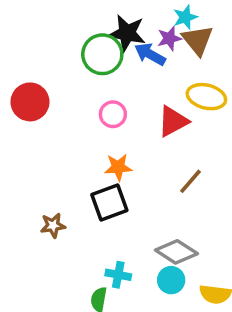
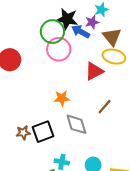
brown triangle: (198, 40) -> (112, 37), moved
pink circle: (113, 114) -> (59, 49), moved, size x1.5
black square: (109, 202) -> (43, 132), moved
gray diamond: (176, 252) -> (76, 124), moved, turned 40

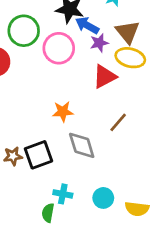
purple star: (92, 22) -> (99, 43), moved
green circle: (52, 32) -> (24, 31), moved

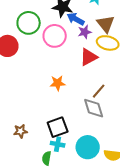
gray diamond: (82, 145) -> (94, 108), moved
black square: (39, 155) -> (58, 127), moved
brown star: (13, 156) -> (20, 131), moved
cyan circle: (103, 198) -> (88, 147), size x1.5

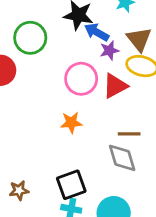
pink circle: (55, 36) -> (81, 79), moved
brown line: (99, 91) -> (129, 134), turned 49

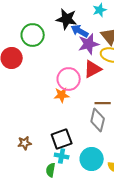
purple star: (109, 51) -> (89, 44), size x1.5
pink circle: (81, 79) -> (69, 79), moved
gray diamond: (122, 158) -> (98, 120), turned 30

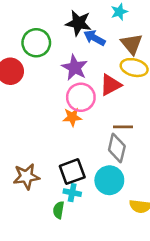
purple star: (89, 44) -> (75, 68), moved, turned -30
brown star: (25, 143) -> (26, 177), size x1.5
cyan circle: (92, 159) -> (109, 180), moved

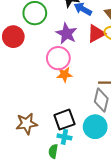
red triangle: (111, 85) -> (96, 34), moved
pink circle: (81, 97) -> (58, 58), moved

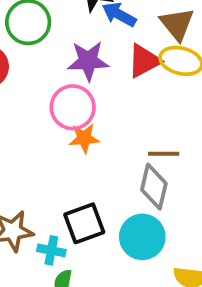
purple star: (67, 34) -> (88, 61), turned -30
cyan cross: (64, 137) -> (51, 250), moved

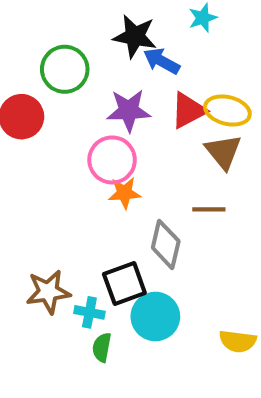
brown triangle: (177, 24) -> (223, 152), moved
gray diamond: (154, 187) -> (166, 244), moved
cyan circle: (142, 237) -> (155, 316), moved

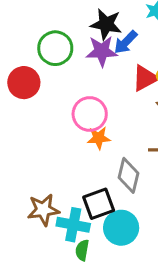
blue arrow: (162, 61) -> (126, 42), turned -75
purple star: (129, 110) -> (102, 51), moved
cyan cross: (89, 312) -> (73, 225), size x1.5

